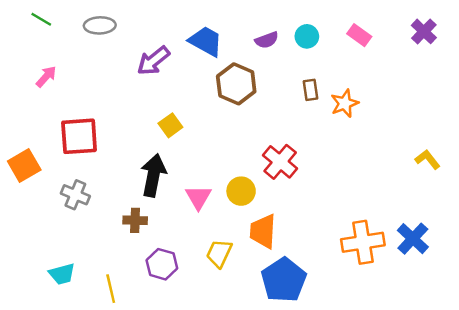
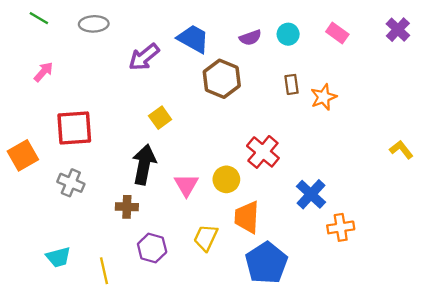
blue cross: (413, 239) -> (311, 194), moved
orange cross: (363, 242) -> (341, 227), size x0.7

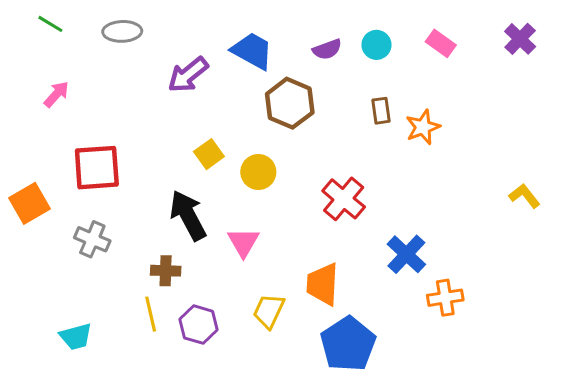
black arrow: (144, 165) -> (188, 215), turned -39
yellow circle: (226, 179) -> (258, 172), moved
yellow line: (104, 271) -> (151, 314), moved

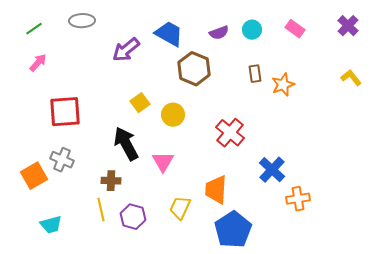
green line: (50, 24) -> (34, 29), moved, turned -66
yellow L-shape: (525, 196) -> (351, 78), moved
orange square: (29, 203) -> (34, 176), moved

